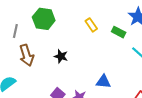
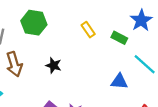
blue triangle: (103, 82) -> (119, 82), moved

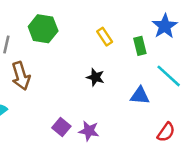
green rectangle: (119, 38) -> (140, 46), turned 49
black star: (53, 65) -> (95, 77), moved

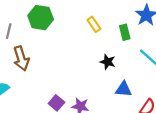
black star: (95, 77) -> (108, 62), moved
blue triangle: (140, 96) -> (124, 89), moved

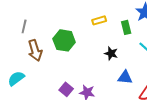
green hexagon: (41, 18) -> (64, 40), moved
yellow rectangle: (94, 24) -> (99, 20), turned -72

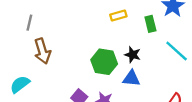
green hexagon: (64, 40) -> (104, 62), moved
blue triangle: (125, 77) -> (131, 78), moved

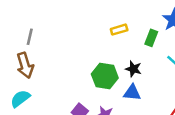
green rectangle: (150, 24) -> (151, 38), turned 35
brown arrow: (42, 51) -> (25, 65), moved

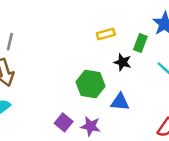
black star: (133, 69) -> (123, 62), moved

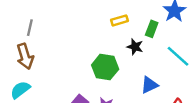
blue triangle: (120, 102) -> (149, 85), moved, turned -30

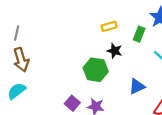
gray line: (30, 28) -> (17, 33), moved
black star: (135, 47) -> (115, 51), moved

